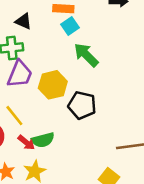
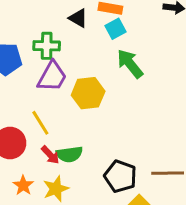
black triangle: (23, 21) -> (78, 18), moved
black pentagon: (82, 105) -> (120, 176), moved

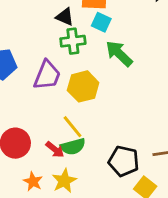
cyan square: (115, 29) -> (101, 22), turned -30
green cross: (47, 46) -> (73, 41), moved
yellow line: (40, 123) -> (73, 127), moved

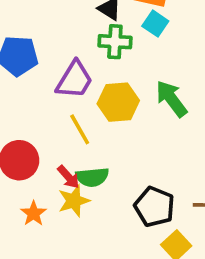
green arrow: (119, 54) -> (171, 99), moved
yellow line: (73, 127) -> (80, 129), moved
yellow star: (64, 181) -> (74, 201), moved

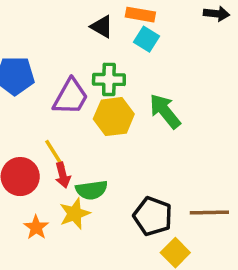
green cross: (115, 42) -> (109, 79), moved
yellow line: (80, 129) -> (55, 154), moved
red arrow: (68, 177) -> (63, 175), moved, turned 30

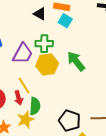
yellow line: (55, 154) -> (24, 86), moved
green semicircle: (92, 190) -> (35, 106), turned -78

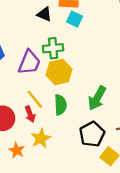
green arrow: (76, 61) -> (97, 98), moved, turned -105
green semicircle: (35, 106) -> (60, 105), moved
black pentagon: (70, 121) -> (92, 134), turned 30

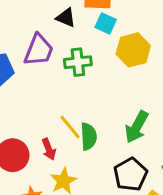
purple trapezoid: (29, 62) -> (39, 50), moved
yellow hexagon: (59, 72) -> (133, 50), moved
yellow line: (35, 99) -> (70, 127), moved

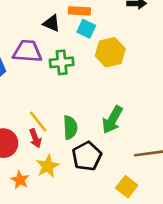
purple trapezoid: (39, 50) -> (27, 51), turned -108
yellow line: (70, 127) -> (38, 122), moved
black pentagon: (131, 174) -> (87, 156), moved

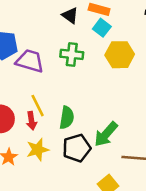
purple trapezoid: (27, 51) -> (30, 61), moved
green arrow: (112, 120) -> (106, 134), moved

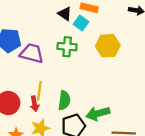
cyan square: (102, 28) -> (81, 23), moved
yellow line: (38, 106) -> (39, 91), turned 36
green arrow: (106, 134) -> (98, 114), turned 35

